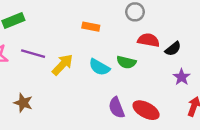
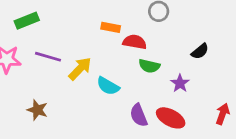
red semicircle: (148, 40) -> (135, 42), moved
cyan semicircle: (99, 67) -> (108, 86), moved
purple star: (182, 77) -> (180, 83), moved

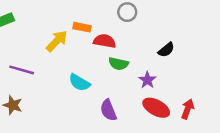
purple line: (48, 57) -> (22, 70), moved
yellow arrow: (80, 69) -> (57, 41), moved
red ellipse: (171, 118) -> (156, 108), moved

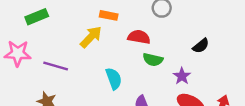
orange rectangle: (82, 27) -> (109, 15), moved
cyan semicircle: (79, 83) -> (114, 79), turned -140

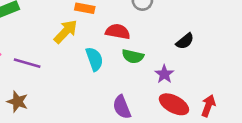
cyan semicircle: (114, 79) -> (94, 59), moved

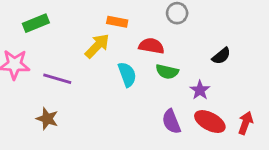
purple semicircle: (122, 107) -> (171, 122), moved

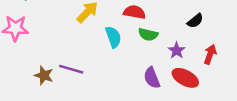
purple line: (57, 79) -> (71, 69), moved
red arrow: (246, 123) -> (210, 54), moved

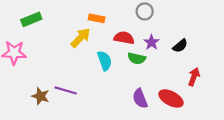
purple star: (177, 51) -> (152, 42), moved

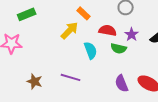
orange rectangle: (97, 18) -> (84, 13), turned 32
purple line: (66, 90) -> (71, 77), moved

